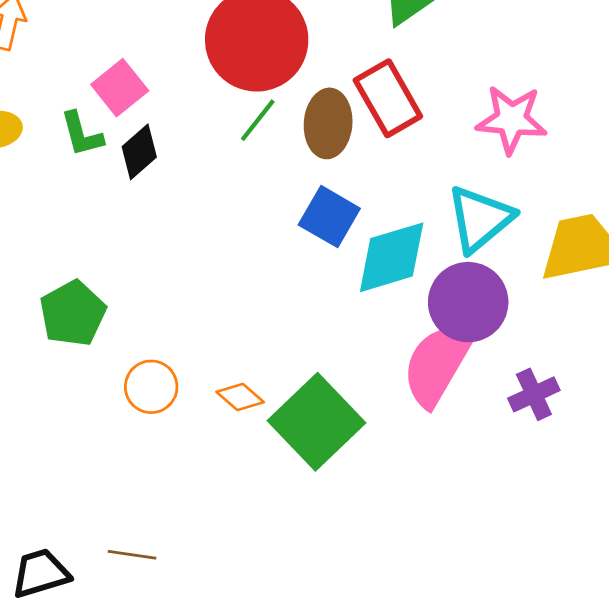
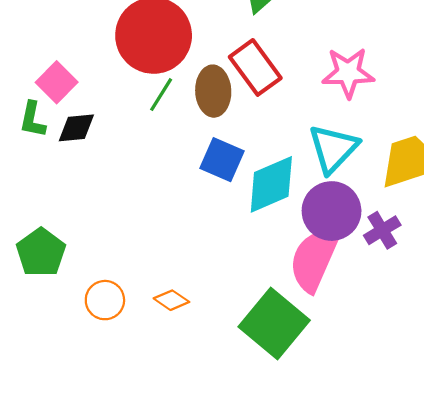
green L-shape: (82, 134) -> (32, 120), turned 33
black diamond: (139, 152) -> (76, 128), turned 42
purple cross: (534, 394) -> (382, 230), moved
green square: (316, 422) -> (274, 323), moved

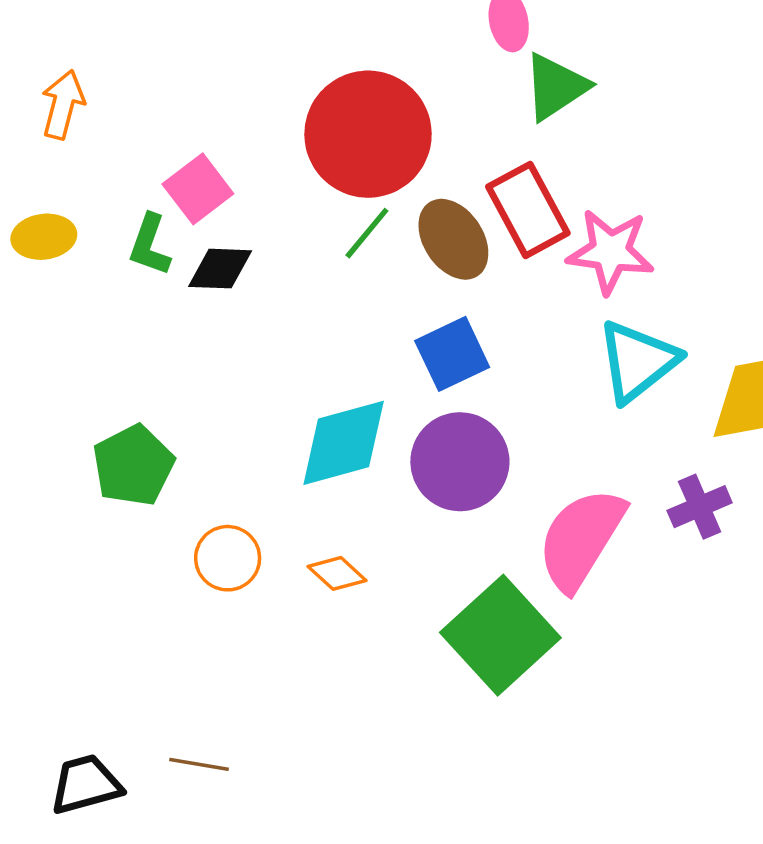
pink star: (348, 73) -> (610, 251), moved
brown ellipse: (213, 91) -> (453, 239), turned -39
blue square: (222, 160) -> (452, 354), turned 33
cyan diamond: (271, 184) -> (344, 443), moved
purple circle: (332, 211) -> (460, 462), moved

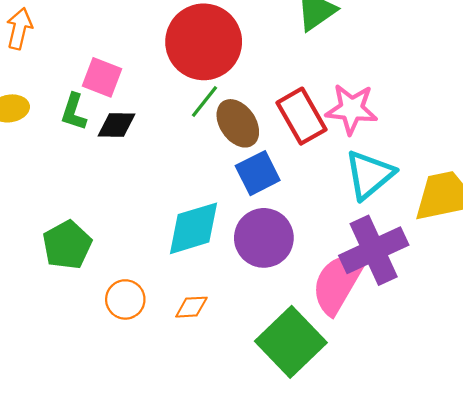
pink square: (198, 189) -> (102, 77), turned -30
red rectangle: (528, 210) -> (302, 116), moved
brown ellipse: (453, 239) -> (238, 123), moved
purple cross: (700, 507) -> (374, 250), moved, size x1.8
orange diamond: (337, 573) -> (191, 307), turned -44

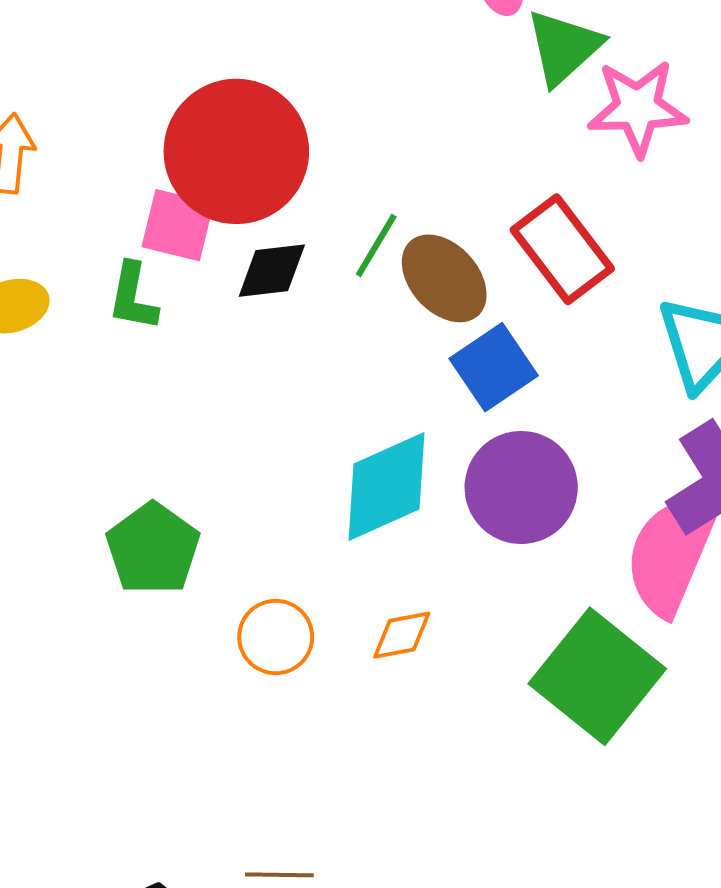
red circle: (204, 42) -> (236, 151), moved
pink star: (351, 109) -> (638, 108), moved
black diamond: (116, 125) -> (272, 271), moved

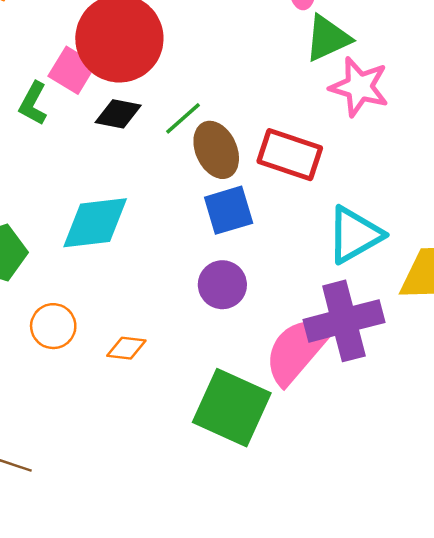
red rectangle: (562, 249) -> (290, 155), turned -52
cyan diamond: (386, 487) -> (95, 223), moved
purple circle: (521, 487) -> (222, 285), size x0.7
green square: (597, 676) -> (232, 408), turned -32

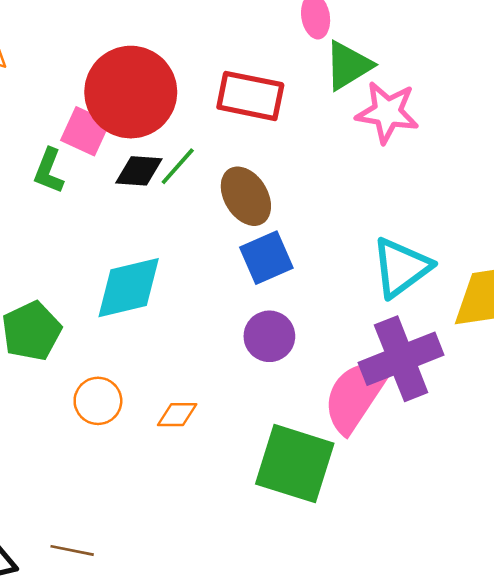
green line: (183, 118) -> (178, 166), moved
red rectangle: (290, 155) -> (250, 96), moved

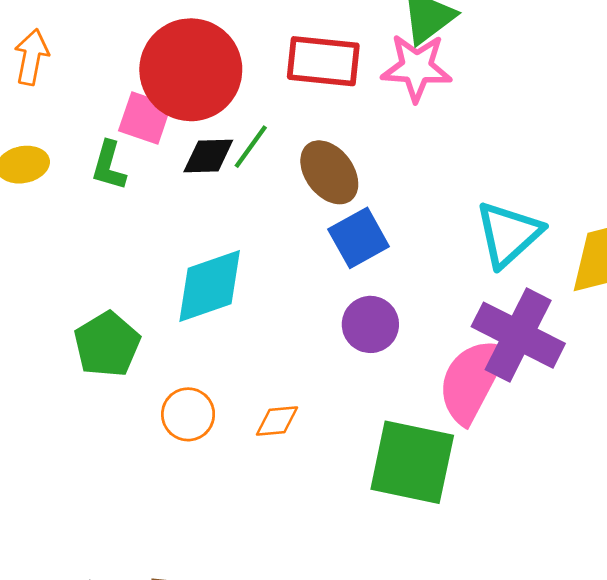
pink star: (387, 112) -> (417, 68), moved
purple cross: (401, 359) -> (518, 335), turned -36

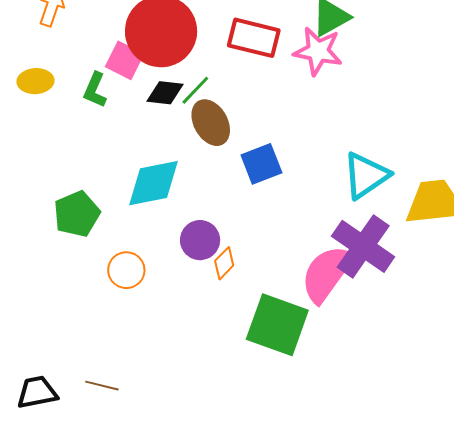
brown ellipse: (329, 172) -> (211, 123), moved
purple circle: (370, 324) -> (200, 240), moved
orange diamond: (277, 421) -> (224, 263), moved, turned -48

